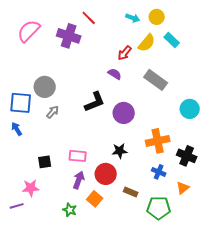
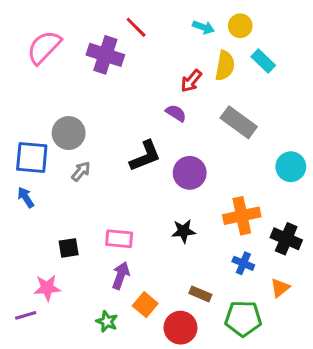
yellow semicircle: (147, 43) -> (225, 66), turned -30
red circle: (106, 174) -> (180, 328), moved

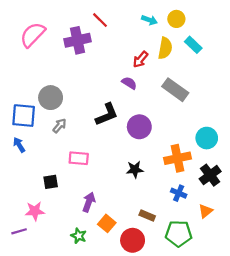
purple cross: (105, 55) -> (78, 40), turned -30
cyan circle: (291, 167) -> (207, 138), moved
pink rectangle: (119, 239) -> (79, 158), moved
black cross: (286, 239) -> (210, 175), turned 30

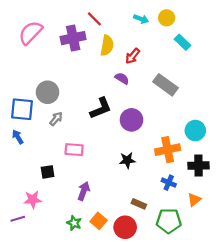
yellow semicircle: (165, 48) -> (107, 45), moved
black cross: (210, 175) -> (198, 166), turned 36
orange square: (107, 223) -> (99, 221), moved

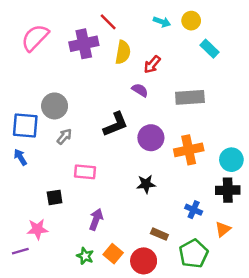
gray rectangle: (166, 85) -> (190, 97), turned -40
cyan circle: (195, 130) -> (231, 160), moved
orange cross: (168, 150) -> (189, 150), moved
green pentagon: (169, 221) -> (194, 254), turned -30

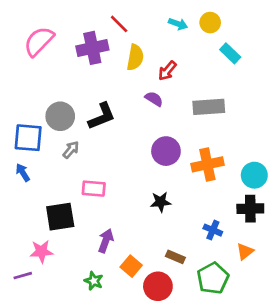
black L-shape: (116, 124) -> (102, 116), moved
black square: (55, 197) -> (60, 217), size x1.6
orange square: (113, 254) -> (131, 266), moved

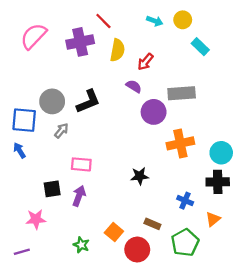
purple circle: (166, 151) -> (154, 112), moved
black square: (60, 217) -> (52, 189), size x0.7
purple arrow: (106, 241) -> (79, 196), moved
purple line: (23, 276) -> (22, 252), moved

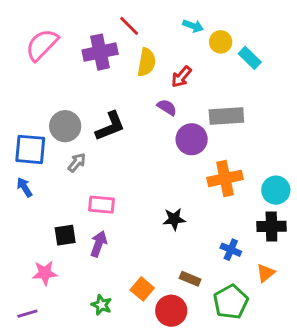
yellow circle: (183, 20) -> (221, 42), moved

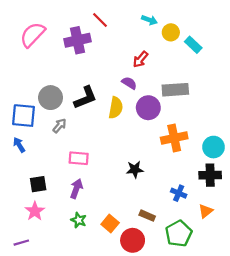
yellow semicircle: (147, 62) -> (116, 108), moved
black square: (65, 235) -> (38, 184), moved
pink star: (45, 273) -> (35, 211), turned -30
green star: (101, 305) -> (79, 220), moved

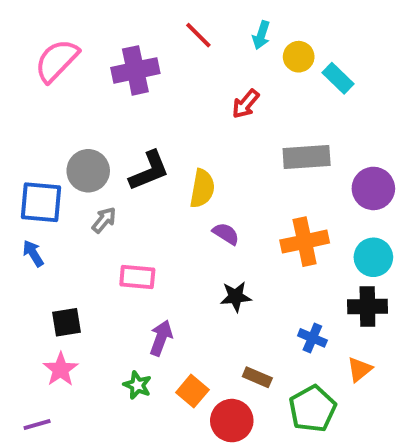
red line: (100, 20) -> (198, 35), moved
cyan arrow: (149, 20) -> (261, 35), turned 88
purple semicircle: (129, 83) -> (226, 234), moved
purple circle: (148, 108) -> (373, 188), moved
purple arrow: (76, 189) -> (161, 338), moved

